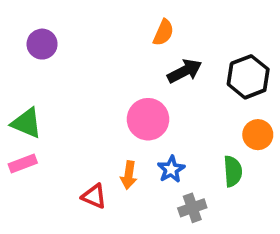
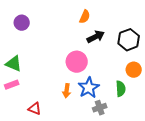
blue star: (171, 169) -> (89, 88), size x1.5
red triangle: (94, 196) -> (35, 109), moved

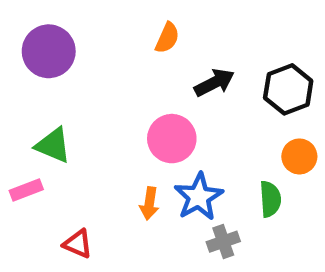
orange semicircle: (85, 17) -> (167, 38), moved
purple circle: (22, 23) -> (49, 51), size x1.5
green triangle: (14, 64) -> (53, 145), moved

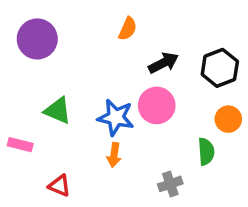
pink circle: (172, 139) -> (157, 105), moved
green triangle: (53, 145) -> (58, 111), moved
pink rectangle: (26, 190) -> (20, 145), turned 35
blue star: (199, 197) -> (116, 117), moved, turned -30

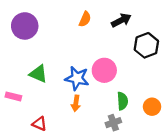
black arrow: (163, 63) -> (121, 20), moved
orange circle: (228, 119) -> (152, 107), moved
green semicircle: (206, 152) -> (122, 101), moved

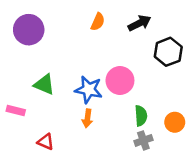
gray cross: (113, 123) -> (143, 140), moved

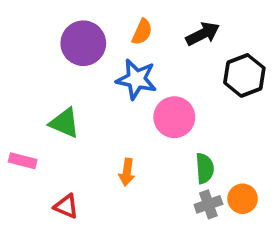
purple circle: (29, 30) -> (83, 43), moved
blue star: (89, 90) -> (136, 79), moved
orange circle: (175, 122) -> (243, 199), moved

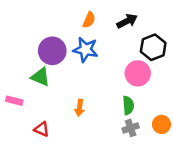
purple circle: (83, 43) -> (52, 51), moved
pink circle: (174, 117) -> (138, 73), moved
orange circle: (243, 199) -> (161, 124), moved

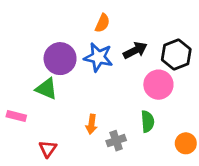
black arrow: (127, 21) -> (135, 50), moved
gray cross: (131, 128) -> (116, 141), moved
red triangle: (42, 129) -> (48, 149), turned 42

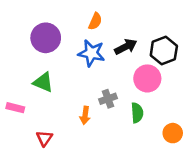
purple circle: (60, 59) -> (46, 38), moved
gray cross: (116, 141) -> (108, 99), moved

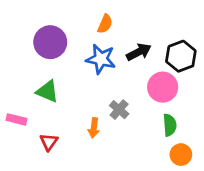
gray cross: (108, 99) -> (119, 110), turned -30
green semicircle: (137, 113) -> (170, 125), moved
orange circle: (173, 133) -> (181, 155), moved
red triangle: (44, 138) -> (49, 142), moved

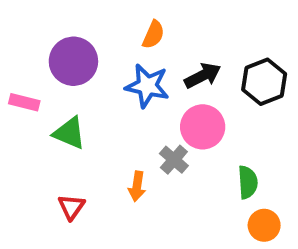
pink circle: (163, 87) -> (203, 127), moved
pink rectangle: (17, 119) -> (24, 102), moved

